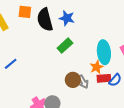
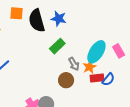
cyan ellipse: (104, 52) -> (96, 52), turned 40
gray arrow: (83, 82) -> (74, 64), moved

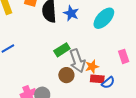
green rectangle: (57, 46) -> (62, 50), moved
cyan ellipse: (96, 52) -> (104, 18), moved
gray arrow: (74, 64) -> (77, 61), size x1.6

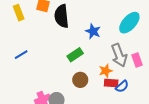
blue star: (71, 13) -> (93, 31), moved
cyan ellipse: (104, 18) -> (129, 23), moved
gray arrow: (77, 61) -> (119, 55), moved

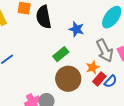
brown circle: (80, 80) -> (68, 79), size x1.6
red rectangle: (111, 83) -> (99, 79), turned -48

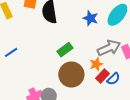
blue star: (76, 29) -> (91, 18), moved
gray arrow: (105, 51) -> (109, 48), turned -90

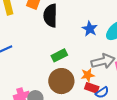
red rectangle: (102, 76) -> (92, 88), turned 56

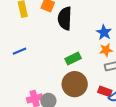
orange star: (88, 75) -> (106, 50), moved

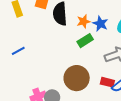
orange star: (106, 50) -> (84, 21), moved
green rectangle: (73, 58) -> (85, 41), moved

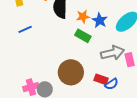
green rectangle: (85, 41) -> (83, 36), turned 56
blue line: (18, 51) -> (25, 29), moved

